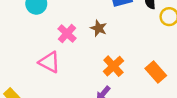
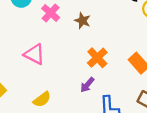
pink cross: (67, 34) -> (51, 13), moved

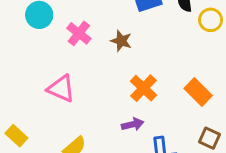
purple arrow: (87, 85) -> (133, 124), turned -140

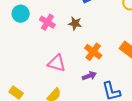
pink triangle: (61, 89) -> (57, 63), moved

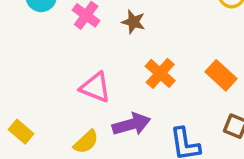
purple arrow: (89, 76) -> (131, 124), moved, size x1.5

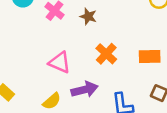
orange rectangle: (221, 75) -> (150, 56), turned -45

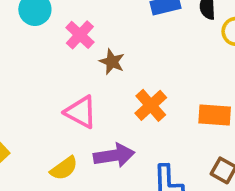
brown star: (88, 16) -> (112, 62), moved

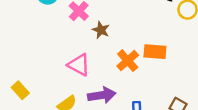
orange rectangle: (215, 115) -> (155, 52), moved

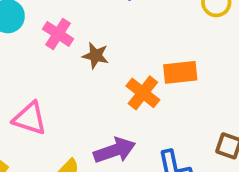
pink triangle: (79, 65) -> (30, 118), moved

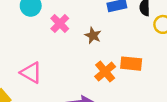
brown star: (96, 56) -> (93, 35), moved

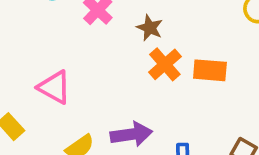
orange cross: (105, 72) -> (165, 64), moved

